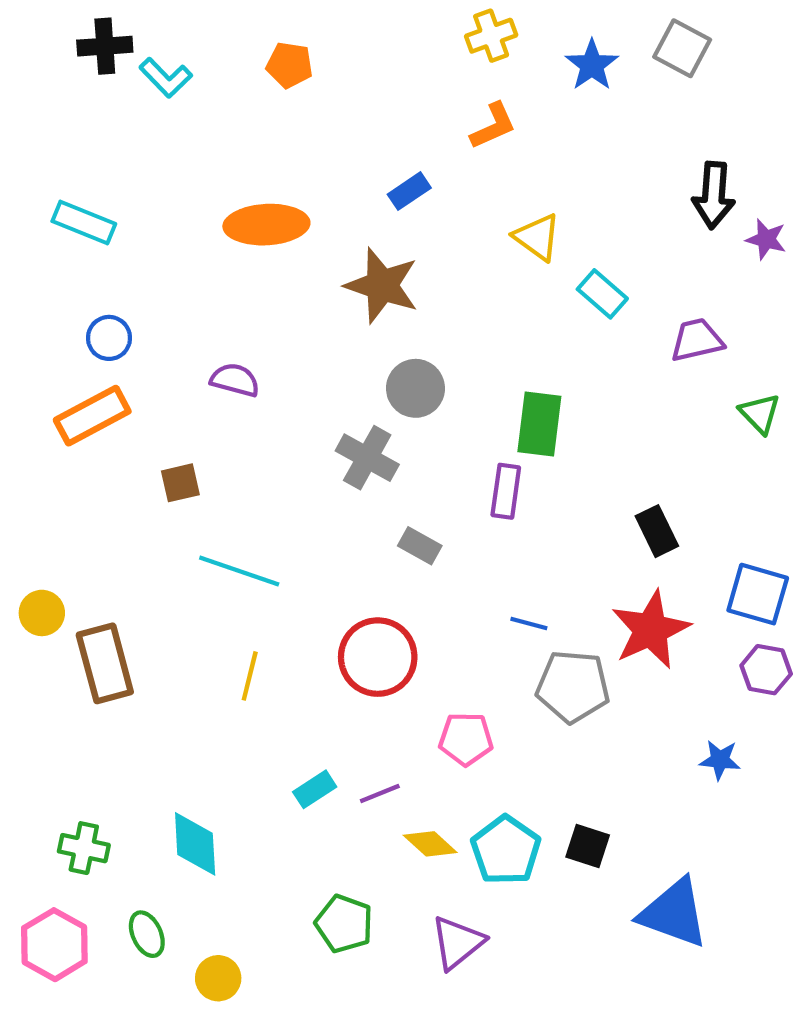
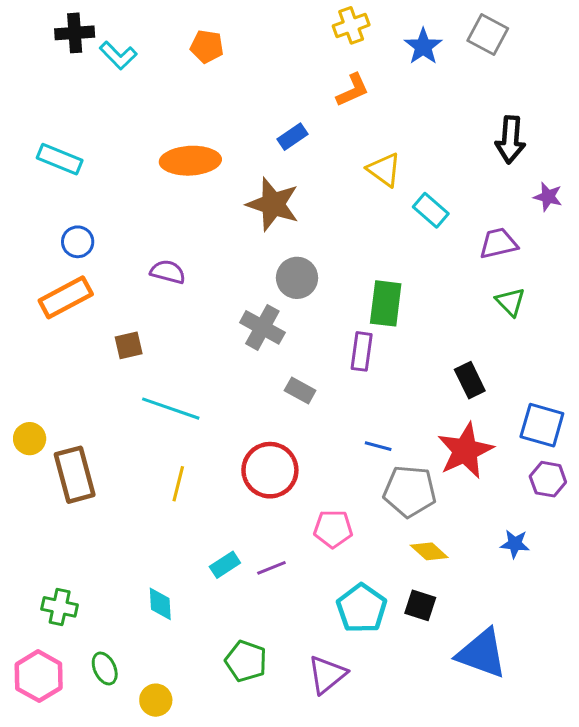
purple star: (766, 239) -> (548, 197), moved
green triangle: (760, 414) -> (510, 302), moved
cyan diamond: (195, 844) -> (160, 604), moved, size x0.7
yellow diamond: (430, 844) -> (429, 551), moved

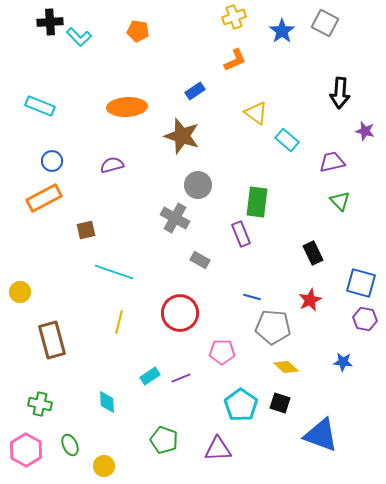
purple semicircle: (168, 272) -> (112, 165), moved, turned -30
purple rectangle: (362, 351) -> (241, 234), turned -30
red star: (465, 451) -> (310, 300), size x0.6
brown rectangle: (75, 475) -> (52, 340), moved
purple triangle: (327, 675) -> (218, 449), turned 36

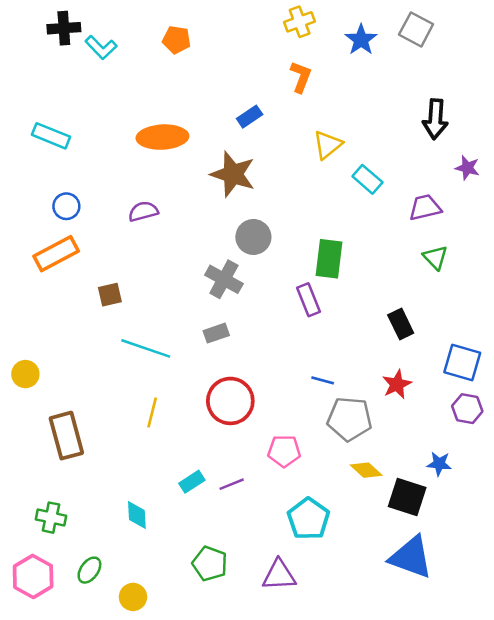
orange L-shape: (235, 60) -> (301, 77), turned -45
yellow triangle: (256, 113) -> (328, 145), turned 45
gray rectangle: (200, 260) -> (216, 333), moved, turned -48
black square: (280, 403) -> (407, 497), moved, size x1.4
green ellipse: (70, 445) -> (89, 570), turned 60

